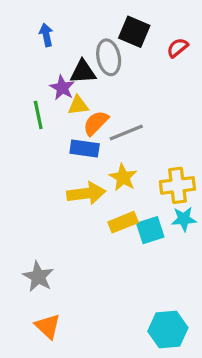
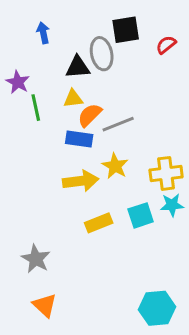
black square: (134, 32) -> (126, 30), turned -32
purple star: (62, 88) -> (18, 82), moved
yellow rectangle: (123, 222) -> (99, 223), moved

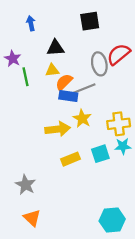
red semicircle: (166, 45) -> (119, 54), moved, size x1.6
gray ellipse: (102, 54) -> (99, 64), moved
blue rectangle: (79, 139) -> (68, 96), moved

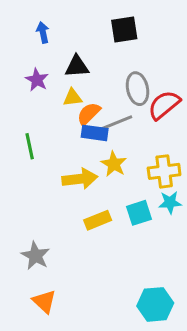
red semicircle: (119, 54) -> (164, 105), moved
purple star: (13, 59) -> (37, 80), moved
green line: (26, 77) -> (30, 146), moved

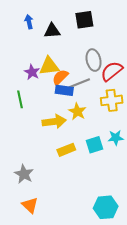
black triangle: (77, 66) -> (52, 31), moved
purple star: (37, 80) -> (32, 72), moved
yellow triangle: (72, 97) -> (49, 66), size x1.5
yellow cross: (164, 171) -> (112, 100), moved

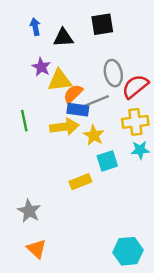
purple star: (32, 72) -> (41, 67), moved
yellow arrow: (54, 122) -> (65, 127), moved
cyan star: (116, 138) -> (140, 150), moved
cyan square: (95, 145) -> (107, 161), moved

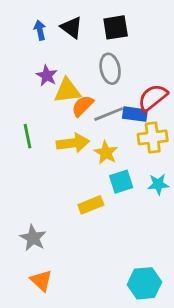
black triangle: (63, 38) -> (72, 27), moved, turned 40
gray ellipse: (113, 73) -> (110, 69), moved
blue rectangle: (78, 110) -> (135, 114), moved
cyan star: (140, 150) -> (158, 184), moved

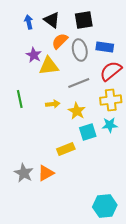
orange semicircle: (83, 106) -> (60, 41), moved
blue rectangle: (135, 114) -> (105, 47), moved
yellow arrow: (73, 143) -> (53, 104), size x0.6
cyan star: (158, 184) -> (110, 125), moved
orange triangle: (41, 281) -> (46, 173), moved, turned 48

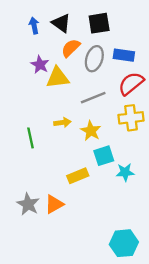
gray ellipse: (80, 50) -> (94, 59), turned 30
green line: (20, 99) -> (30, 138), moved
cyan star: (110, 125) -> (125, 172), moved

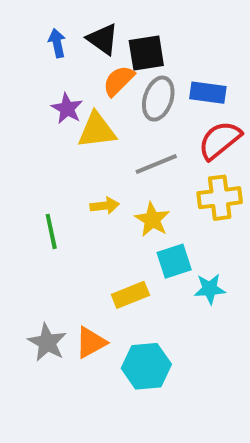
black square: (99, 23) -> (146, 53), moved
cyan hexagon: (124, 243) -> (146, 366), moved

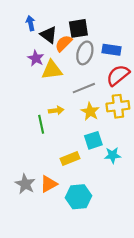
black triangle: (103, 39) -> (49, 35), moved
yellow star: (152, 220) -> (90, 112), moved
green line: (51, 231) -> (41, 124), moved

